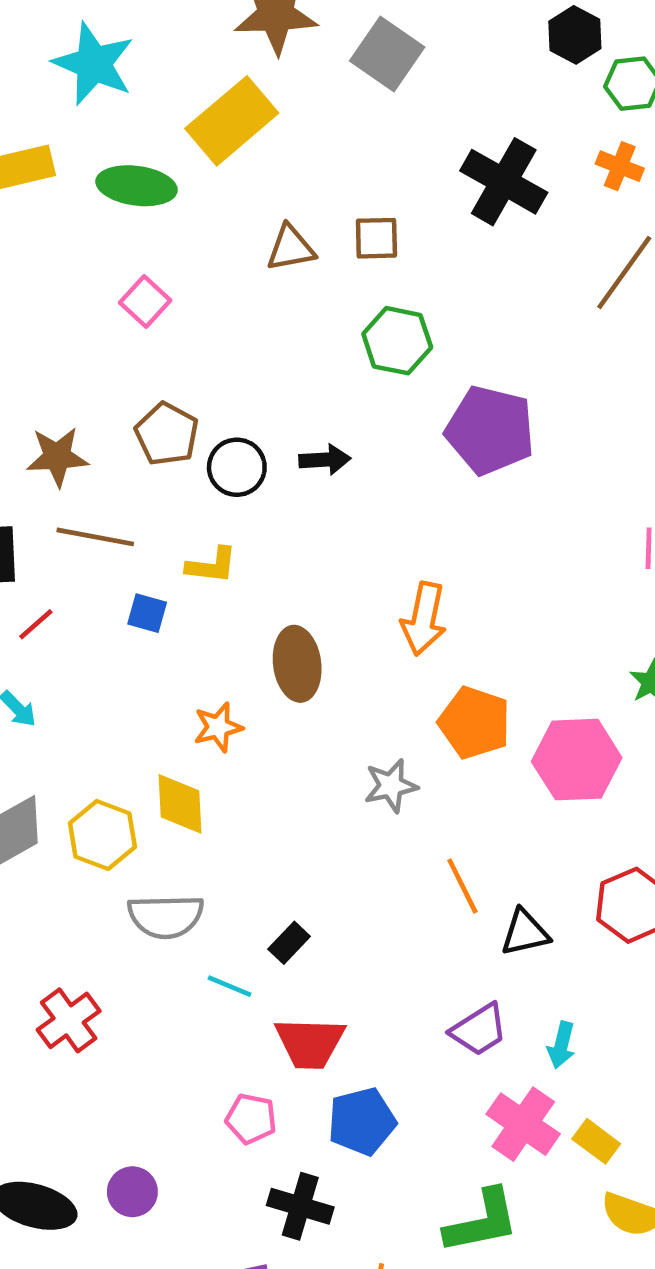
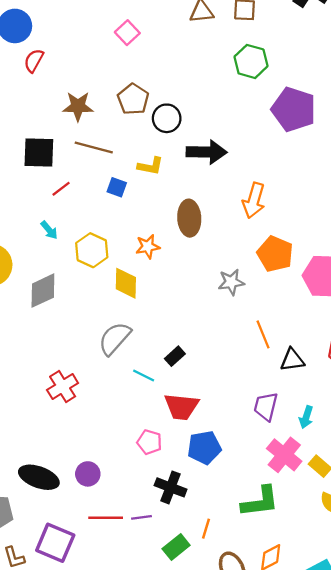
black arrow: (325, 460) -> (206, 152), moved, size x1.6
yellow hexagon: (102, 835) -> (92, 250), moved
gray semicircle: (166, 916) -> (115, 338), turned 129
purple trapezoid: (479, 1030) -> (266, 406), turned 132

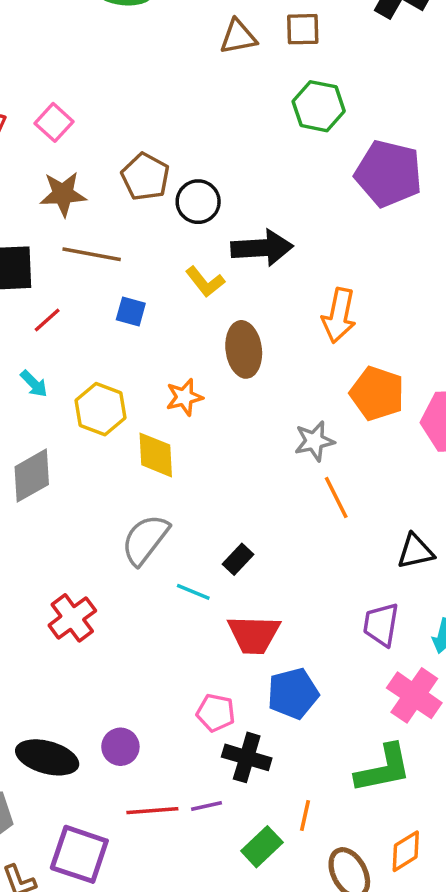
pink square: (127, 33) -> (54, 122), moved
yellow L-shape: (150, 166) -> (205, 282), moved, turned 45
orange line: (263, 334) -> (336, 498), moved
pink pentagon: (149, 442) -> (216, 713), moved

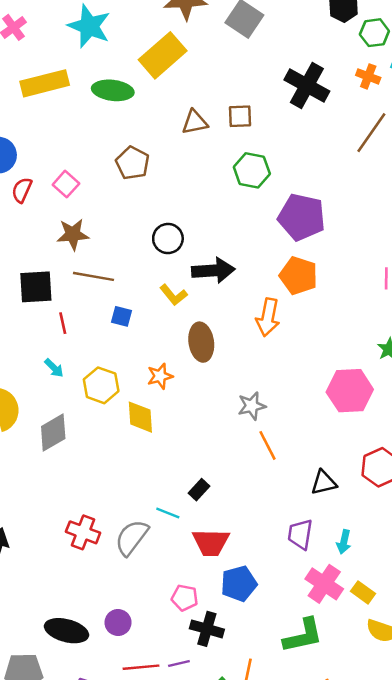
brown pentagon: (145, 177) -> (132, 163), moved
red line: (47, 320) -> (63, 323), turned -60
orange pentagon: (377, 393) -> (299, 276), moved
gray semicircle: (145, 540) -> (132, 538), moved
red cross: (72, 618) -> (83, 532), turned -32

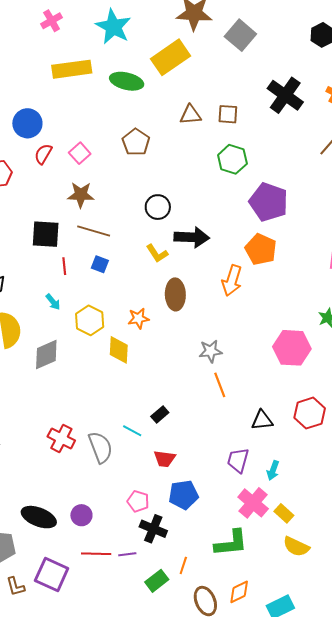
blue square: (122, 316) -> (100, 264), moved
gray semicircle: (132, 538) -> (100, 447), turned 116
red trapezoid: (211, 542) -> (165, 459), size x0.7

